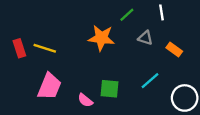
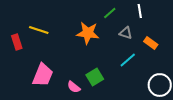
yellow line: (45, 48) -> (39, 30), moved
cyan line: (150, 81) -> (128, 60), moved
green square: (110, 89) -> (95, 77), turned -36

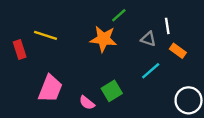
white line: (140, 11) -> (167, 26), moved
green line: (110, 13) -> (119, 15), moved

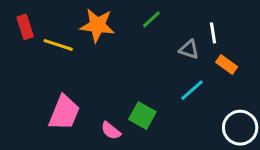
orange star: (103, 39) -> (97, 25), moved
red rectangle: (20, 50) -> (25, 27), moved
green square: (112, 91) -> (142, 116), turned -30

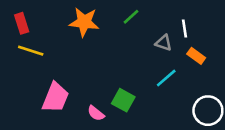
yellow line: (58, 45) -> (31, 51), moved

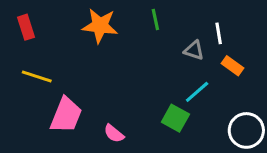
green line: (131, 17) -> (155, 19), turned -60
yellow line: (31, 51) -> (37, 76), moved
green square: (123, 100) -> (175, 118), moved

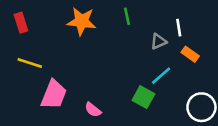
gray triangle: (194, 50) -> (159, 42), turned -42

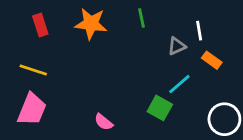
red rectangle: (21, 23) -> (40, 25), moved
pink trapezoid: (54, 95) -> (32, 109), moved

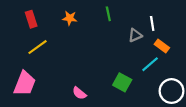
orange star: (91, 24) -> (70, 18), size x0.6
yellow line: (33, 70) -> (38, 47), moved, turned -54
cyan line: (179, 84) -> (150, 64), moved

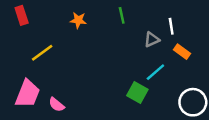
red rectangle: (31, 19) -> (22, 15), moved
cyan line: (150, 64) -> (155, 72), moved
pink semicircle: (79, 93) -> (57, 105), moved

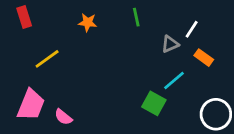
white line: (171, 26) -> (192, 29), turned 42

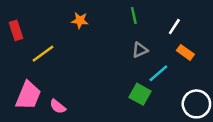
red rectangle: (24, 17) -> (16, 30), moved
green line: (136, 17) -> (134, 16), moved
gray triangle: (170, 44) -> (140, 50), moved

